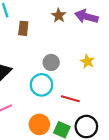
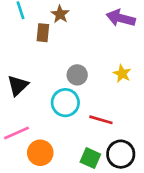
brown star: (59, 15) -> (60, 14), moved
orange circle: (39, 124) -> (40, 153), moved

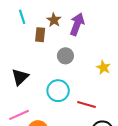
purple arrow: (121, 18) -> (77, 24), moved, turned 95
gray circle: (77, 75) -> (65, 56), moved

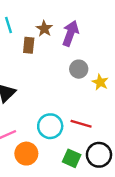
gray circle: (65, 56) -> (79, 69), moved
cyan circle: (58, 91) -> (50, 126), moved

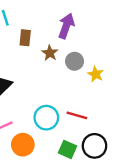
brown star: (44, 29) -> (50, 53), moved

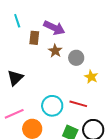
purple arrow: (66, 26) -> (54, 28), moved, turned 95
yellow star: (96, 74) -> (91, 77), moved

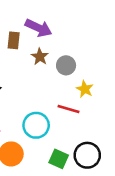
red line: (78, 104) -> (69, 109), moved

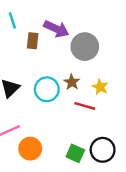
brown star: (40, 57) -> (72, 82), moved
gray circle: (66, 65) -> (85, 47), moved, size x1.5
cyan circle: (36, 125) -> (47, 89), moved

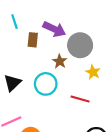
brown star: (72, 82) -> (60, 61), moved
yellow star: (100, 87) -> (93, 72), moved

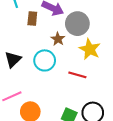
yellow star: (93, 72) -> (90, 49), size x1.5

